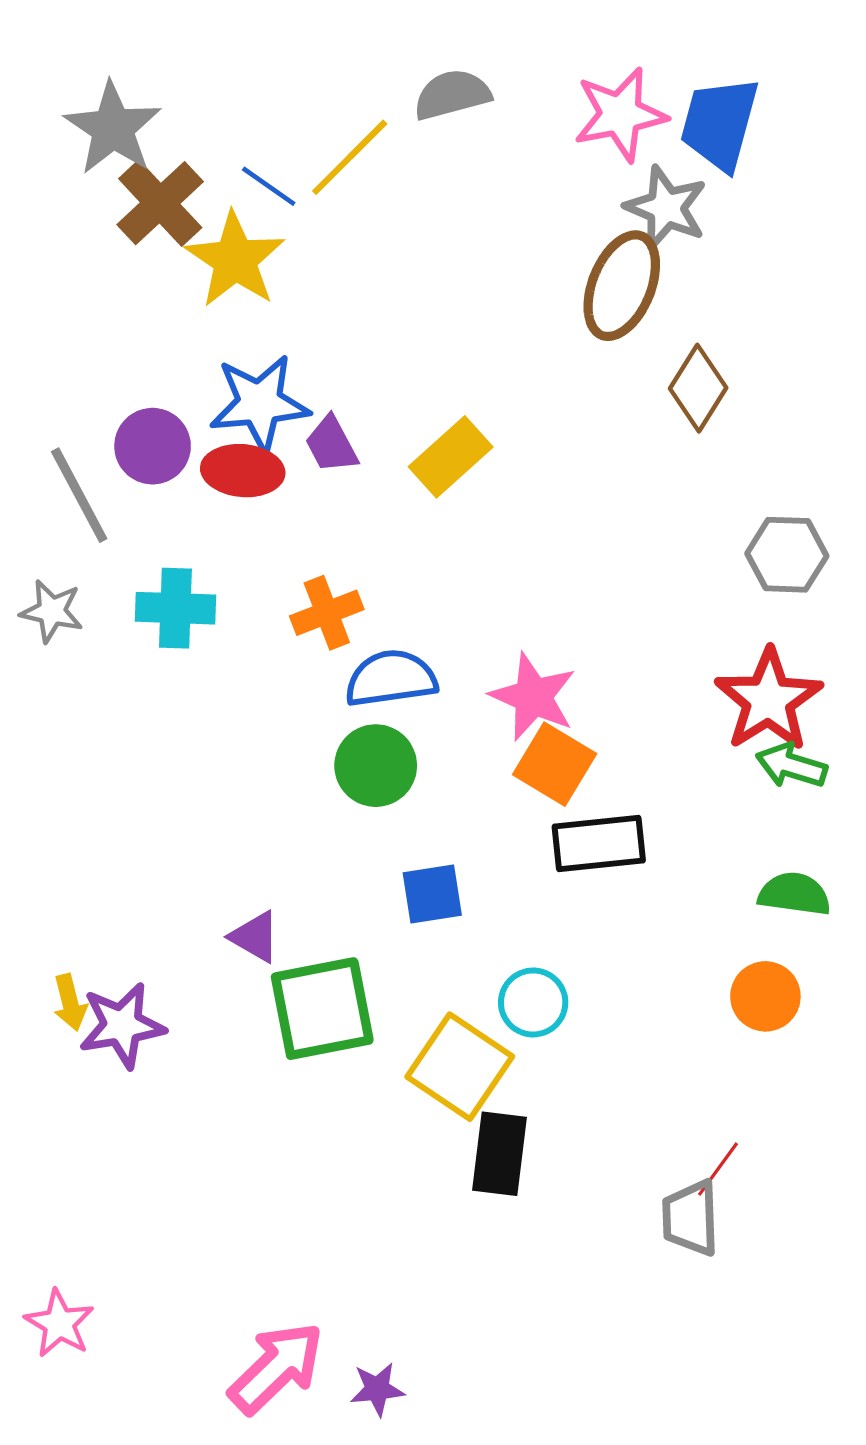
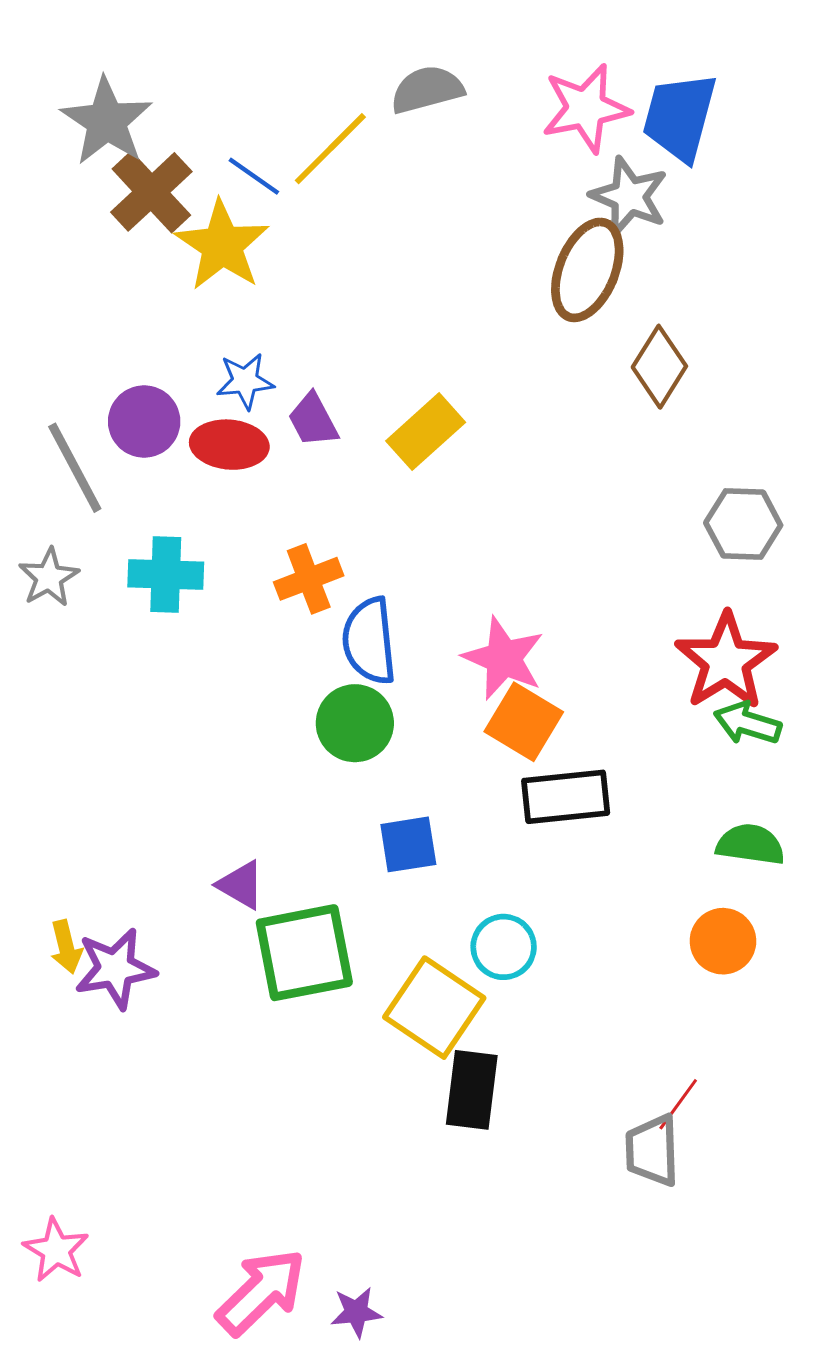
blue star: (260, 403) -> (245, 381), size x0.6
gray star: (52, 611) -> (49, 577), turned 30
blue semicircle: (391, 678) -> (369, 641), turned -88

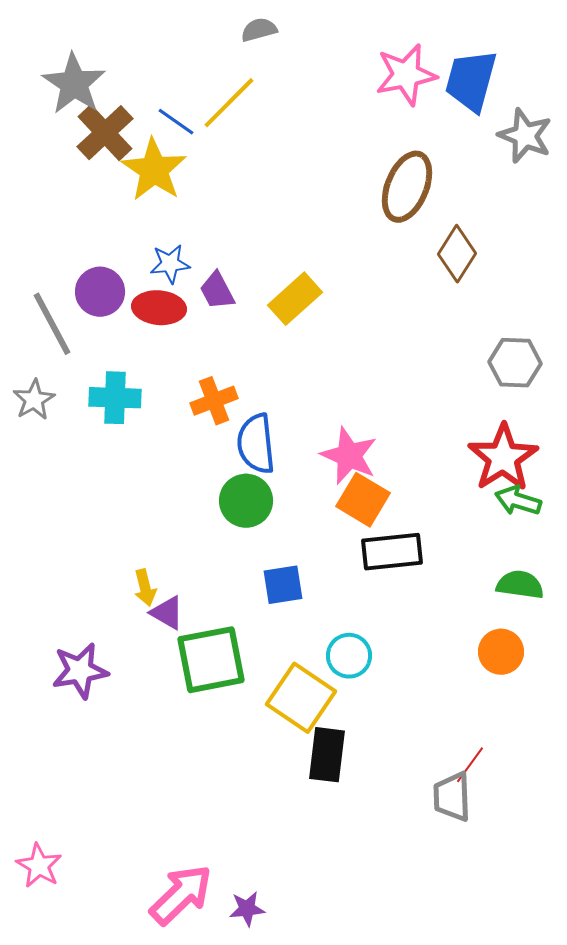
gray semicircle: (427, 89) -> (259, 30), moved, size x0.7
gray star: (629, 196) -> (525, 136), moved
yellow arrow: (66, 947) -> (145, 588), moved

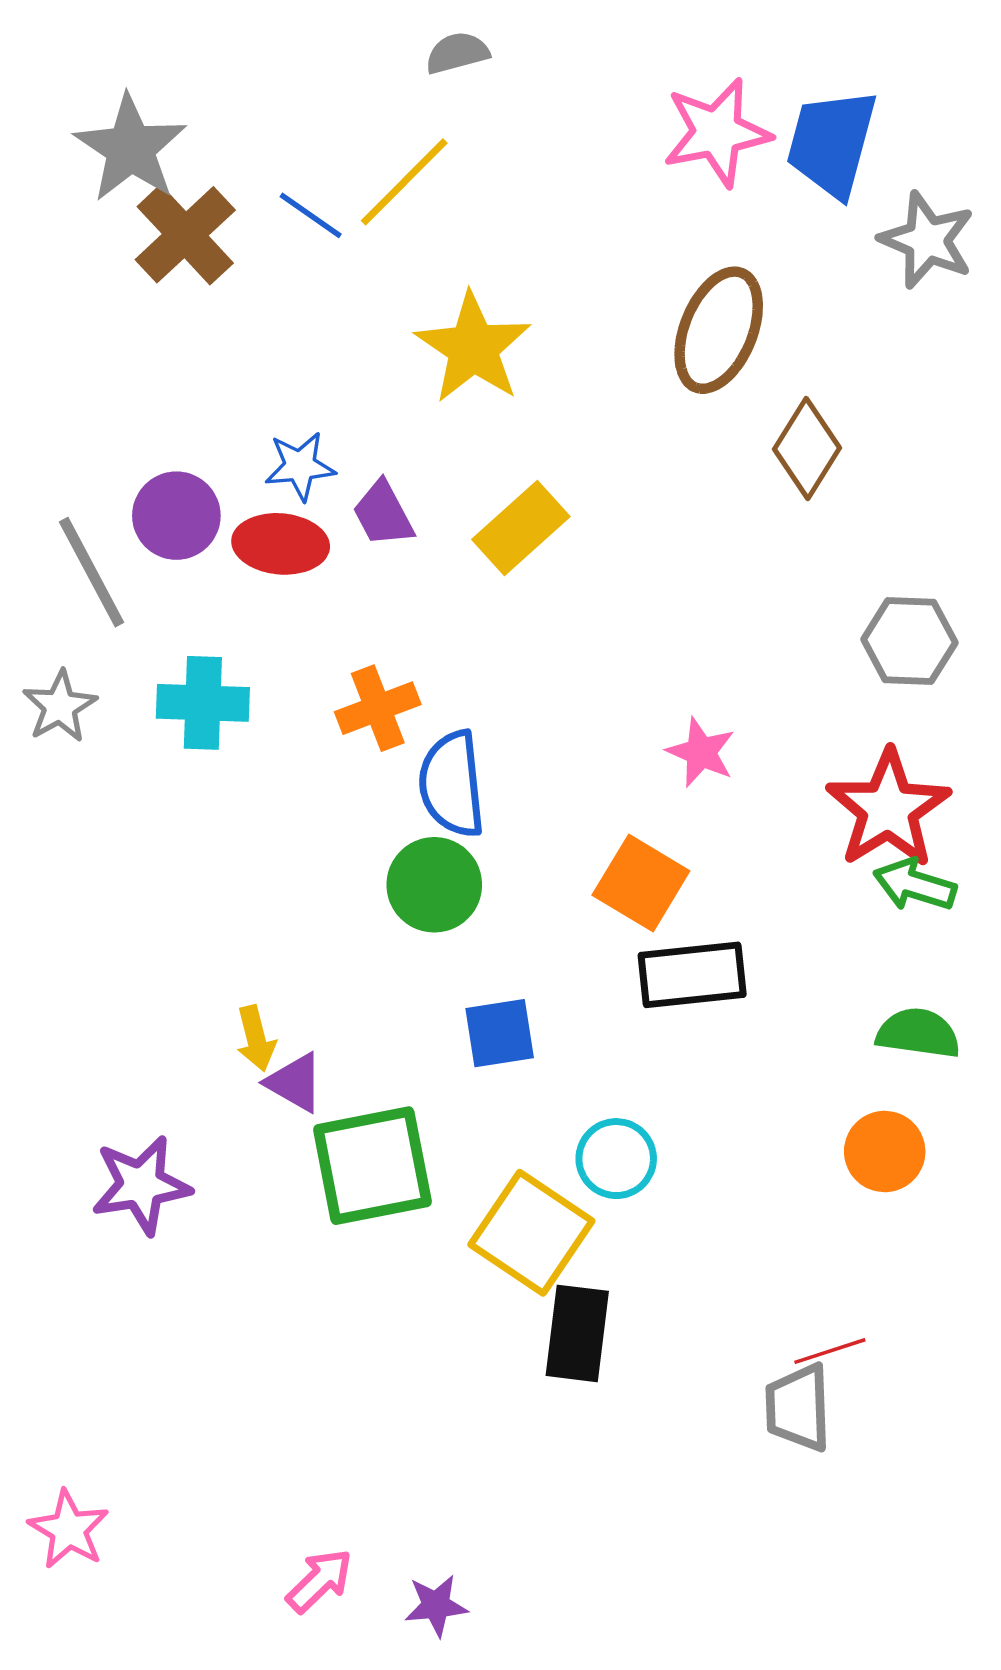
yellow star: (154, 170) -> (473, 348), moved
pink star: (349, 456) -> (701, 752), moved, size x0.7
red line: (470, 765) -> (830, 1351), turned 36
pink arrow: (181, 895) -> (319, 1581), size x0.6

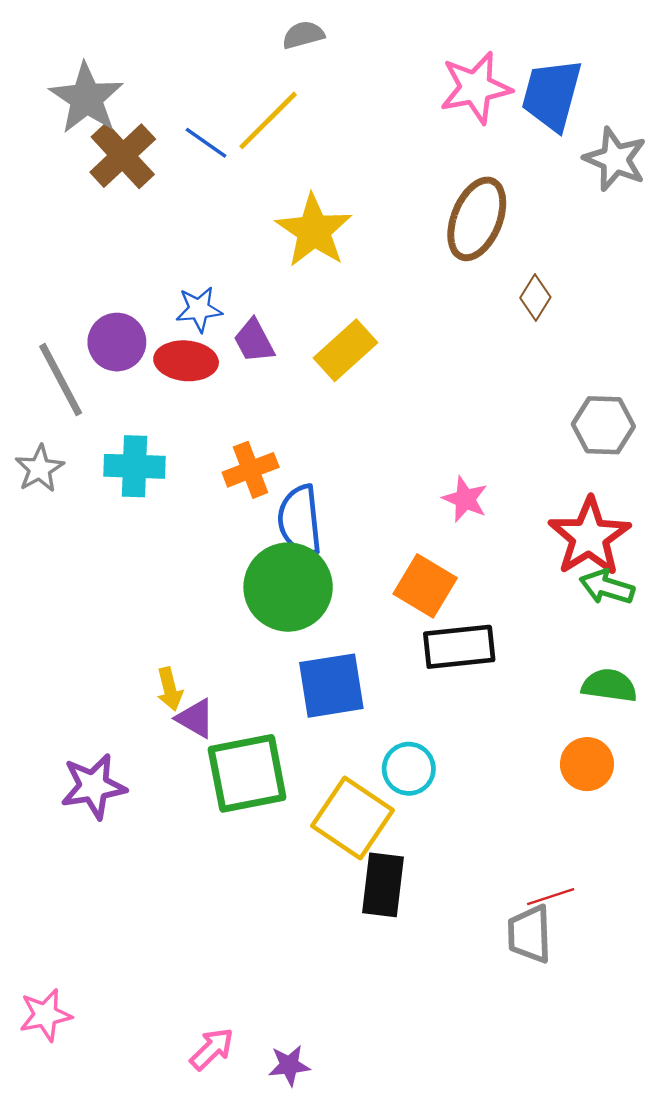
brown diamond: (807, 449) -> (535, 297), size x0.7
green circle: (434, 885) -> (288, 587), size x1.4
blue square: (500, 1033) -> (331, 686), size x1.4
pink star: (69, 1529) -> (45, 1015), turned 30

